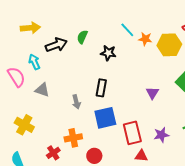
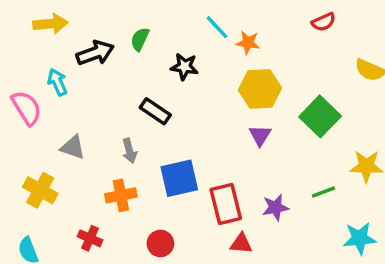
yellow hexagon: (169, 45) -> (260, 89), moved
black rectangle: (101, 88) -> (155, 111), moved, turned -66
gray triangle: (42, 90) -> (73, 147), moved
orange cross: (73, 138) -> (121, 195), moved
red cross: (53, 153) -> (90, 238), turned -32

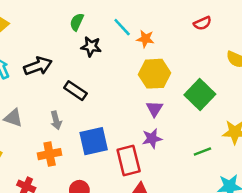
green semicircle: (140, 39) -> (77, 22), moved
black arrow: (95, 53) -> (38, 66), moved
black star: (184, 67) -> (91, 47), moved
purple star: (275, 207) -> (152, 139), moved

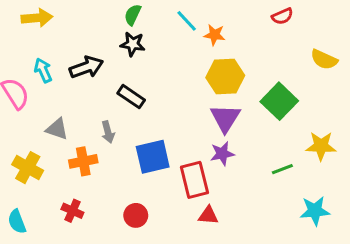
black star: (91, 47) -> (133, 44), moved
purple triangle: (155, 109) -> (225, 118), size x1.5
orange cross: (50, 154) -> (83, 161), moved

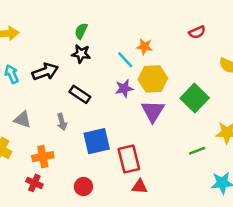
cyan line: (187, 21) -> (125, 60), moved
purple star: (222, 154) -> (124, 88), moved
orange cross: (83, 161) -> (43, 157), moved

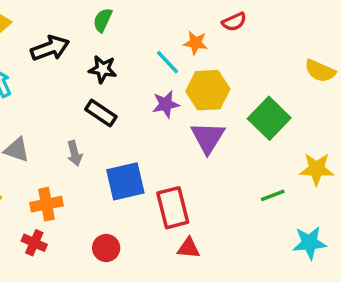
red semicircle: (197, 32) -> (234, 22), moved
black star: (81, 54) -> (103, 69), moved
black arrow: (45, 72) -> (50, 48), moved

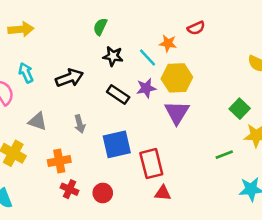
black arrow: (50, 48) -> (69, 78), moved
black star: (103, 69) -> (113, 56), moved
black rectangle: (101, 113) -> (118, 95), moved
green square: (269, 118) -> (240, 109), moved, size x0.7
red cross: (34, 243) -> (69, 189), moved

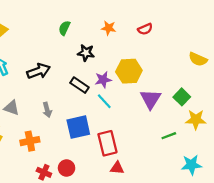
orange star: (168, 43) -> (109, 28), moved
black star: (113, 56) -> (86, 53), moved
cyan line: (147, 57) -> (104, 101), moved
purple triangle: (177, 112) -> (151, 99), moved
red cross: (69, 189) -> (44, 172), moved

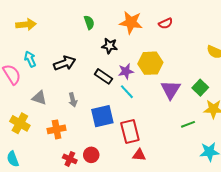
green semicircle: (64, 28) -> (89, 22), turned 136
orange star: (109, 28) -> (131, 22), size x1.6

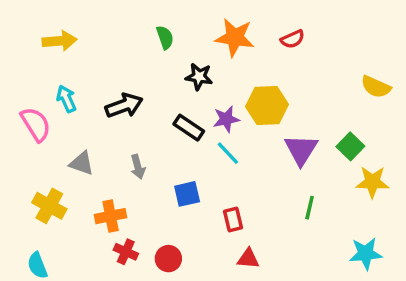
blue square: (102, 116) -> (187, 194), size x0.7
green line: (188, 124) -> (310, 208), moved, turned -56
red rectangle: (130, 131) -> (233, 219), size x0.6
red cross: (70, 159) -> (126, 252), moved

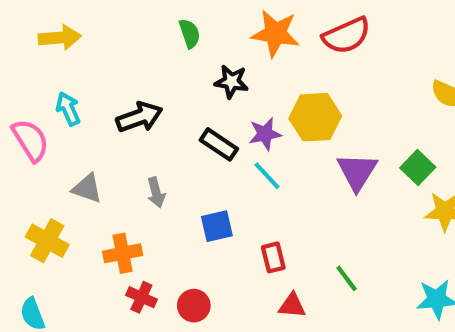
red semicircle: (293, 39) -> (347, 36), size x1.6
green line: (310, 208) -> (347, 278), moved, turned -50

